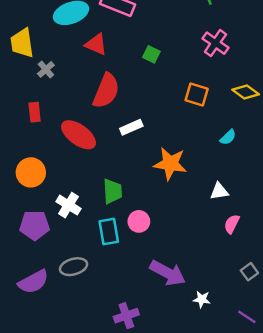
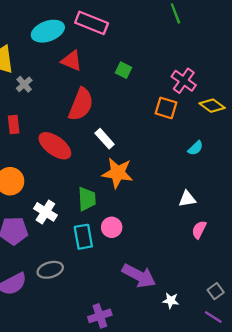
pink cross: (215, 43) -> (184, 81), moved
white rectangle: (131, 127) -> (105, 139), turned 72
orange star: (170, 164) -> (118, 173), moved
gray square: (249, 272) -> (216, 291), moved

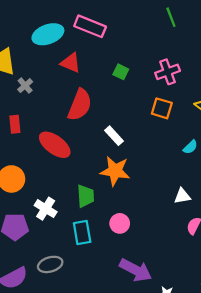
pink cross: (184, 81) -> (168, 72), moved, turned 35
white rectangle: (105, 139) -> (114, 136), moved
pink circle: (112, 227) -> (120, 223), moved

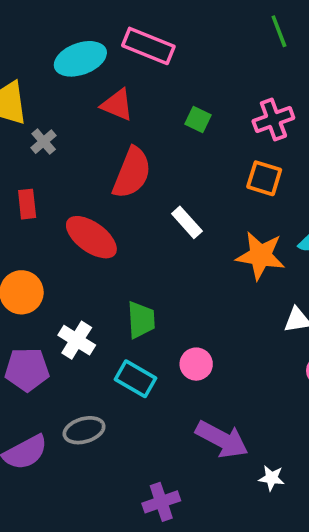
orange star: (115, 171) -> (261, 256), moved
cyan rectangle: (82, 233) -> (136, 379), turned -50

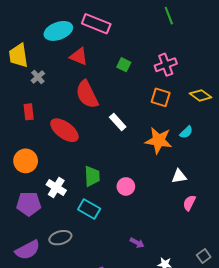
red semicircle: (132, 173) -> (87, 94), turned 132
pink circle: (196, 364) -> (126, 186), moved
purple arrow: (222, 439) -> (137, 243), size x0.5

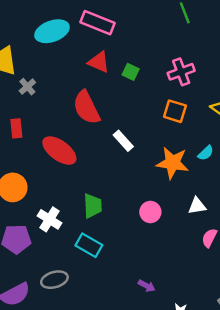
red triangle: (79, 57) -> (99, 62), moved
pink circle: (126, 186) -> (150, 212), moved

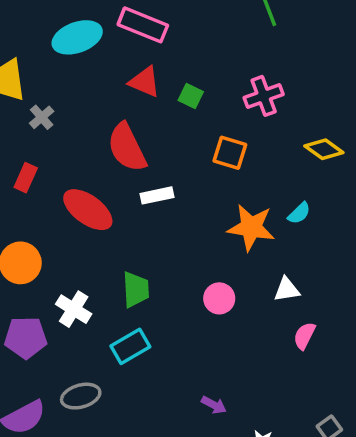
orange square: (175, 111) -> (230, 153), moved
red rectangle: (16, 128) -> (26, 178), turned 30
white rectangle: (123, 141) -> (157, 195), moved, turned -60
cyan rectangle: (89, 245) -> (130, 346), turned -60

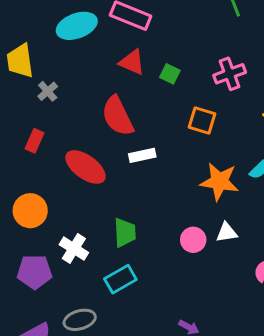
white triangle: (287, 290) -> (227, 233), moved

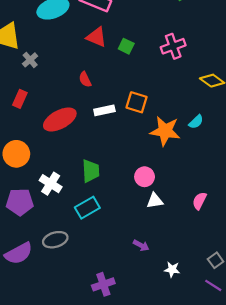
red semicircle: (118, 116) -> (85, 79), size x0.5
orange square: (202, 120) -> (137, 102), moved
red ellipse: (85, 167) -> (60, 119), turned -64
white triangle: (227, 233) -> (155, 201), moved

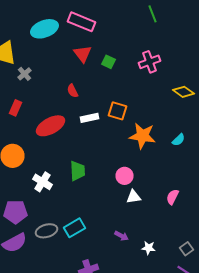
red triangle: (96, 37) -> (82, 54), turned 30
cyan semicircle: (196, 122) -> (178, 140), moved
purple pentagon: (20, 202) -> (16, 212), moved
cyan rectangle: (87, 208) -> (74, 228), moved
white star: (172, 269) -> (148, 248), moved

